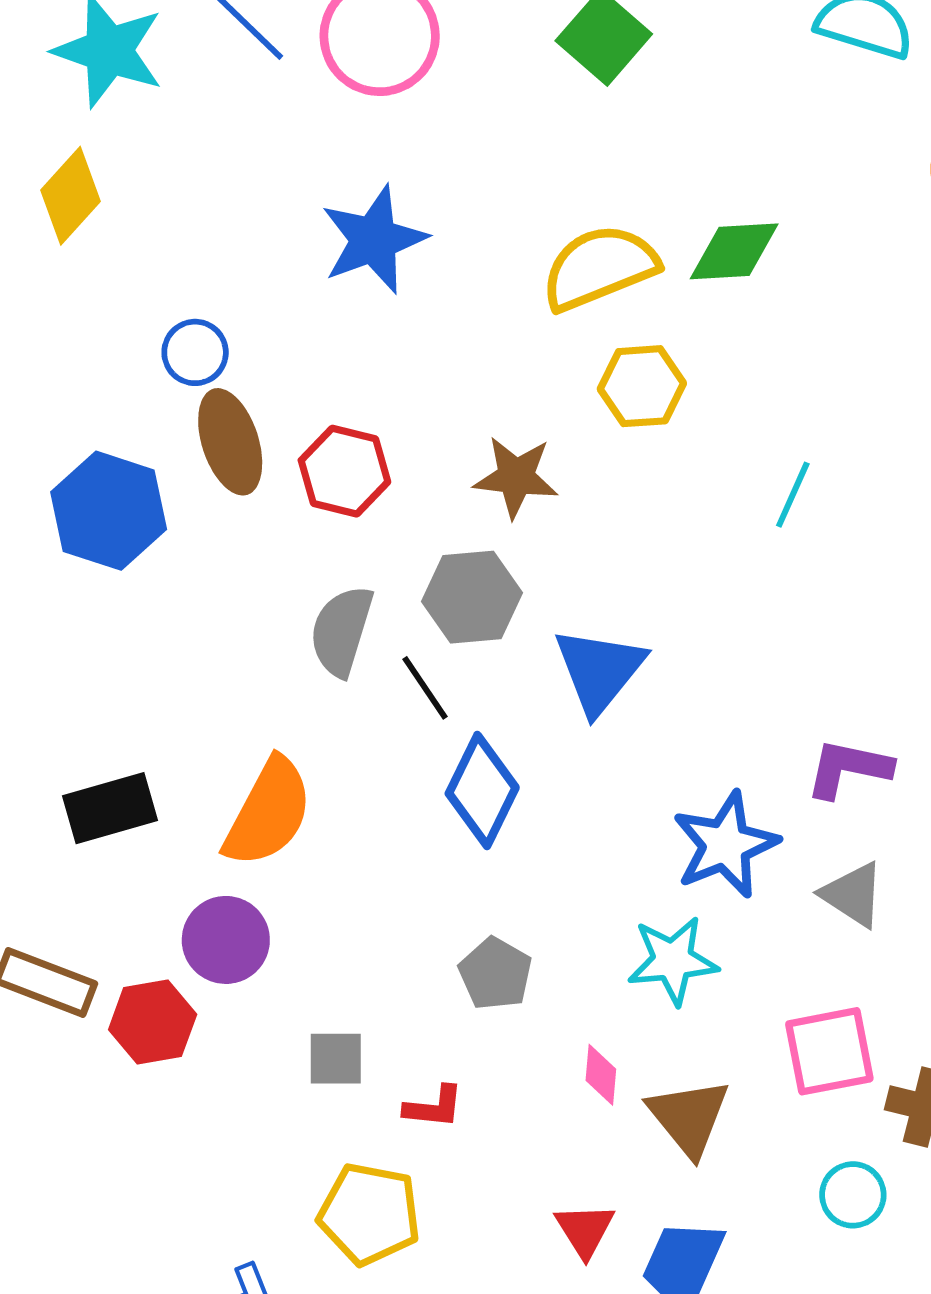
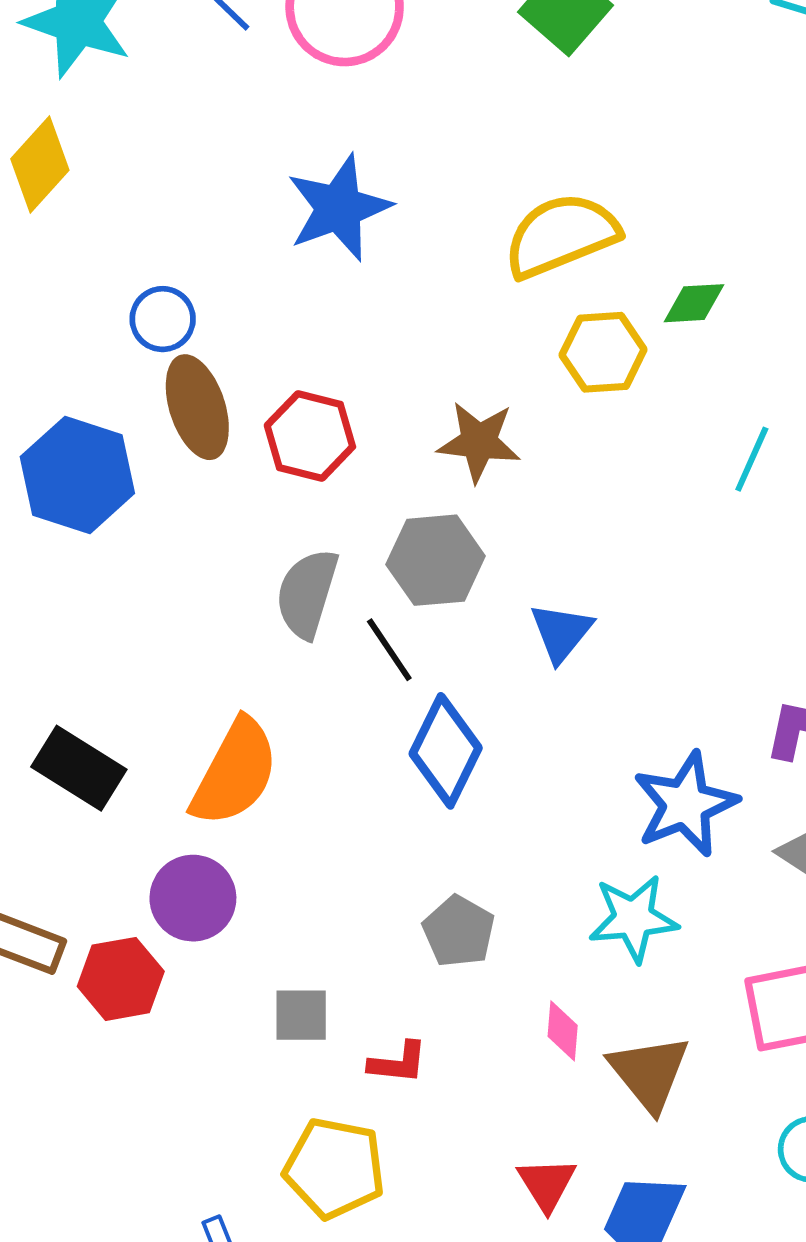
green diamond: (734, 251) -> (694, 303), moved, size x0.7
blue triangle: (599, 670) -> (561, 632), size x0.7
black rectangle: (110, 808) -> (79, 768), turned 48

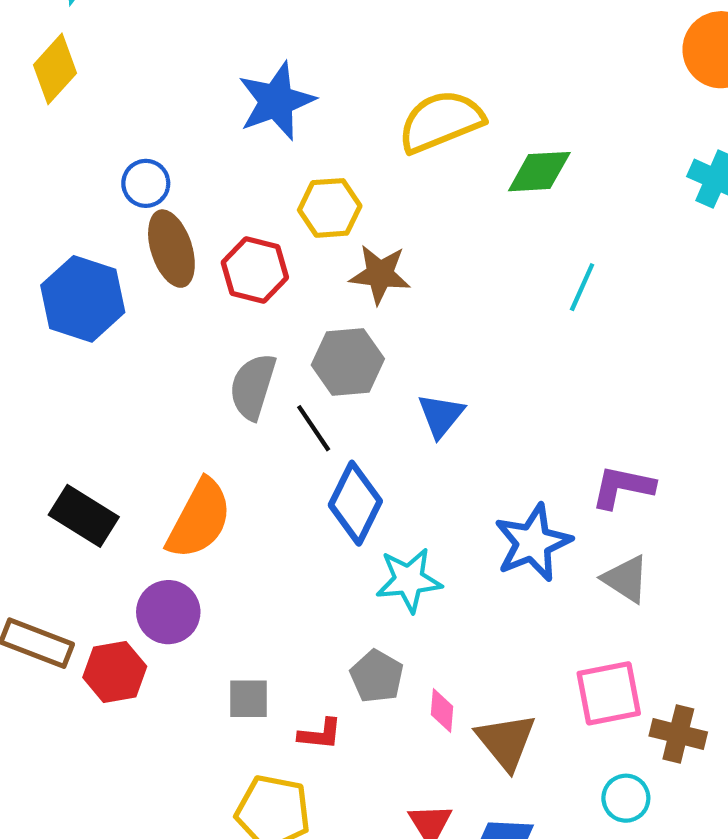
green diamond: (694, 303) -> (539, 172), size x1.4
yellow hexagon: (603, 352) -> (330, 208), moved
cyan star: (633, 918) -> (409, 580), moved
gray pentagon: (459, 931) -> (377, 676), moved

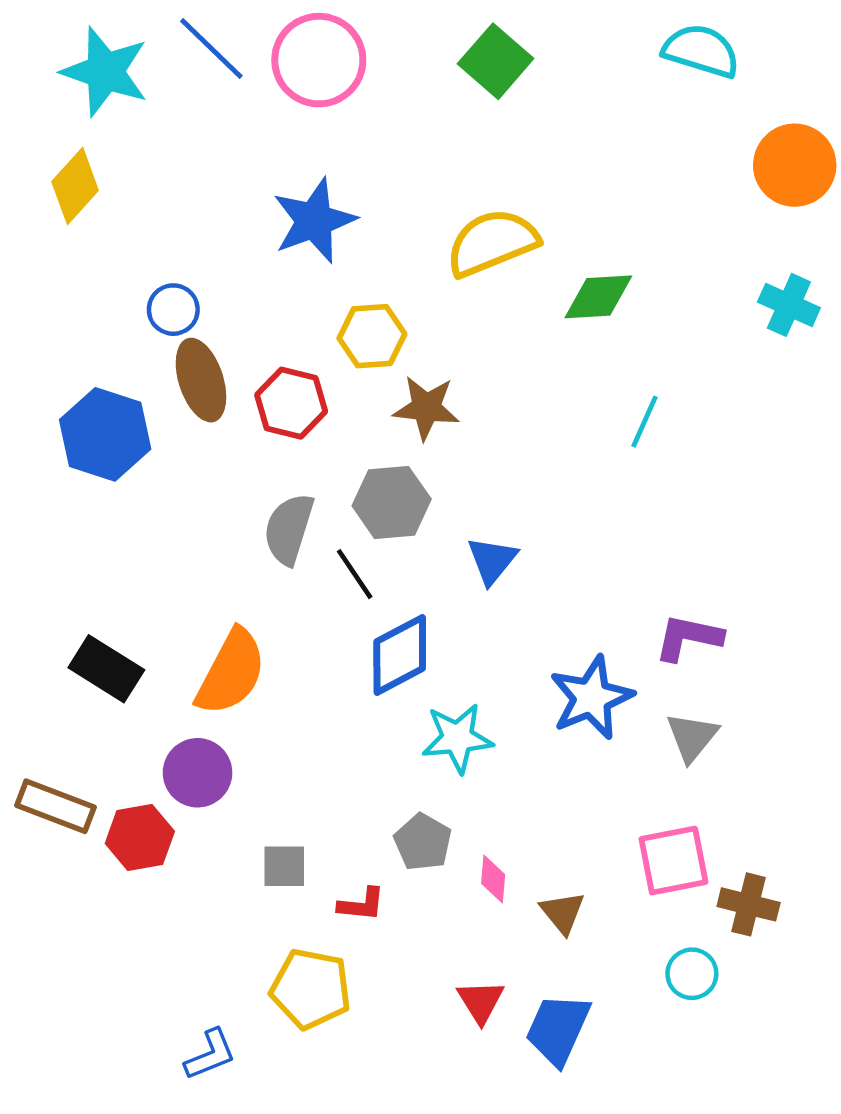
blue diamond: (355, 503) -> (400, 655), turned 36
gray triangle: (626, 579) -> (692, 737), turned 36
brown triangle: (506, 741) -> (563, 913), size x0.7

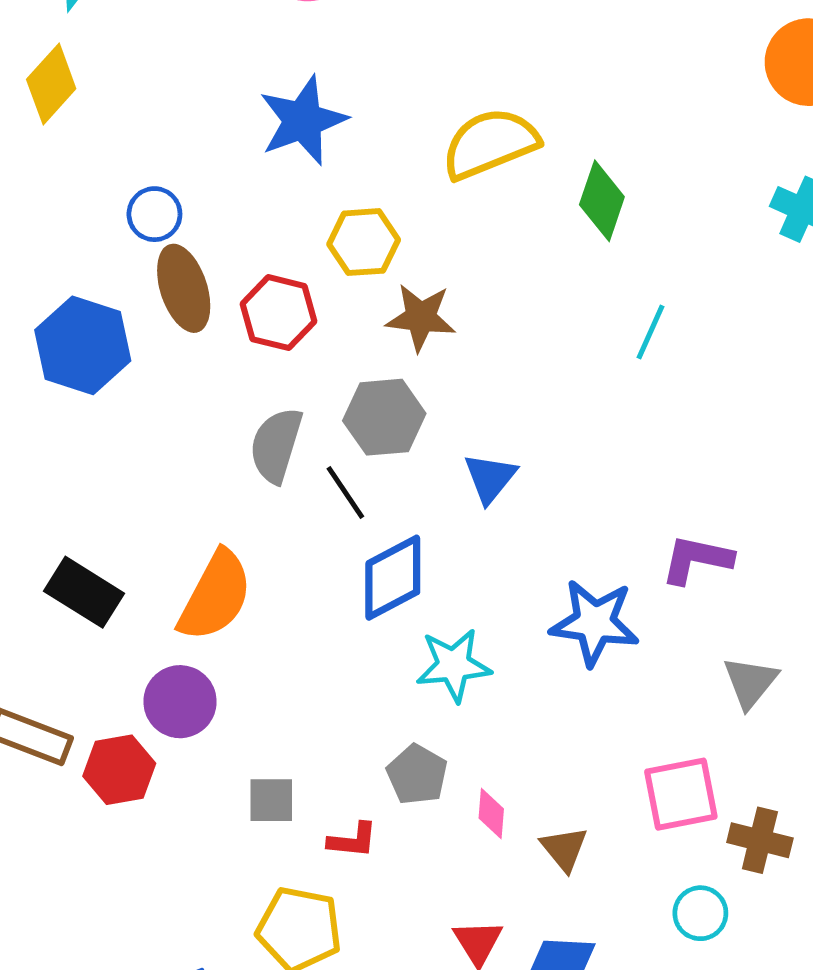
green diamond: (598, 297) -> (602, 201), turned -68
blue star: (591, 698) -> (595, 623), turned 30
gray triangle: (692, 737) -> (750, 682), moved

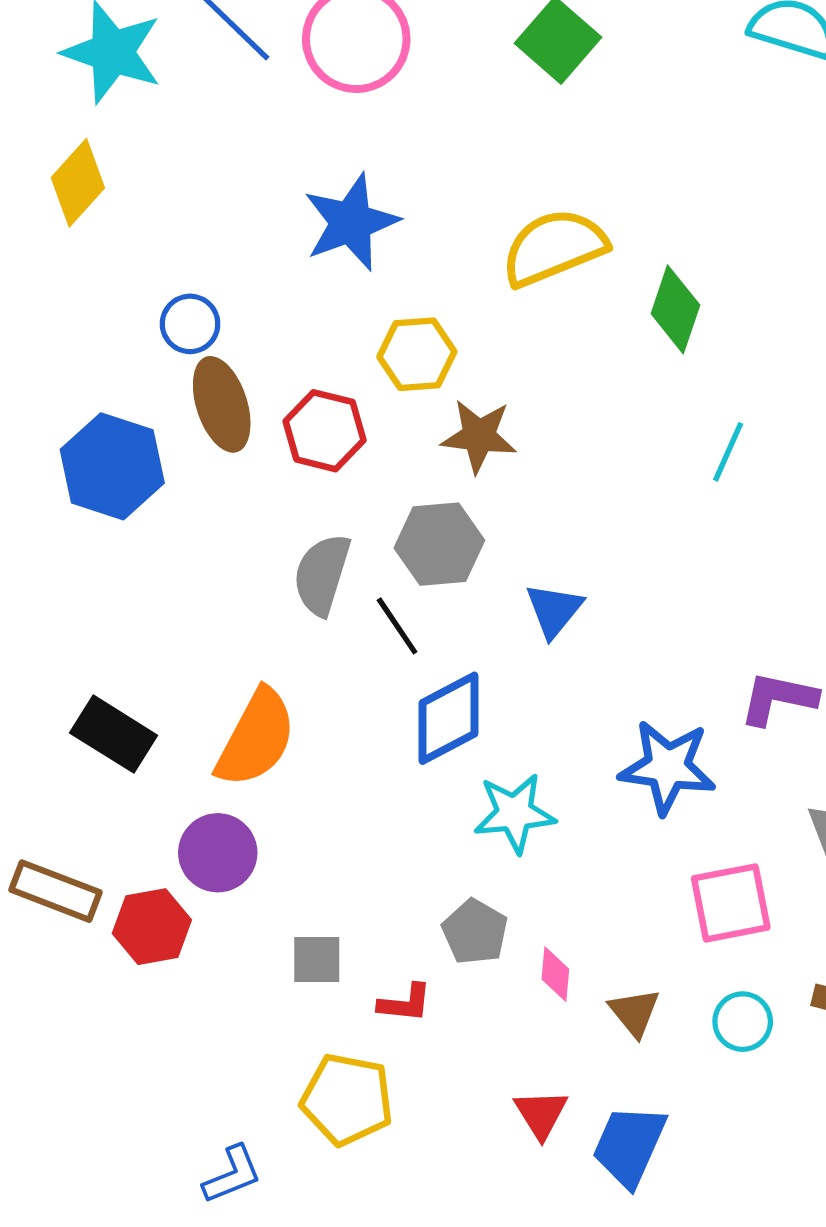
pink square: (681, 794) -> (731, 903), moved
cyan circle: (700, 913) -> (743, 1022), moved

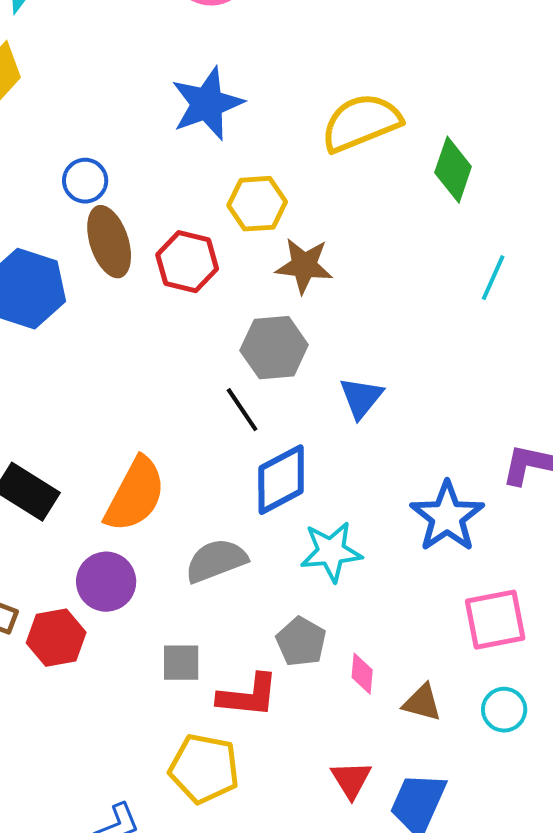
gray semicircle: (322, 574) -> (216, 561), moved, turned 52
blue star: (667, 767) -> (447, 517), turned 30
red L-shape: (405, 1003) -> (248, 696), size x1.5
brown triangle: (635, 1012) -> (422, 703), turned -36

